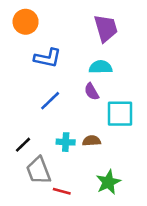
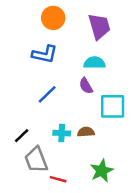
orange circle: (26, 22) -> (53, 18), moved

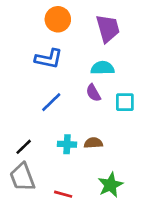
cyan square: (113, 106) -> (125, 102), moved, size x0.7
gray trapezoid: (36, 160) -> (22, 177), moved

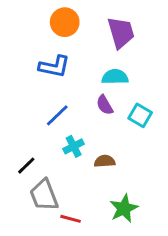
cyan square: (125, 102) -> (140, 115), turned 30
cyan cross: (67, 144) -> (74, 146), moved, turned -30
gray trapezoid: (22, 177) -> (44, 195), moved

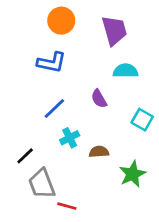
cyan semicircle: (115, 77) -> (125, 71), moved
cyan square: (140, 115) -> (142, 120), moved
green star: (124, 208) -> (132, 174), moved

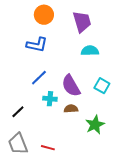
purple semicircle: (99, 99) -> (71, 86), moved, size x1.6
cyan cross: (70, 138) -> (50, 99), turned 32
gray trapezoid: (42, 184) -> (18, 144), moved

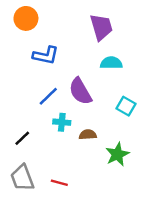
orange circle: (44, 15) -> (26, 18), moved
purple semicircle: (71, 86) -> (80, 91), moved

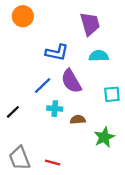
blue L-shape: (46, 55) -> (57, 53), moved
cyan square: (126, 106) -> (112, 94), turned -35
black line: (22, 138) -> (13, 112), moved

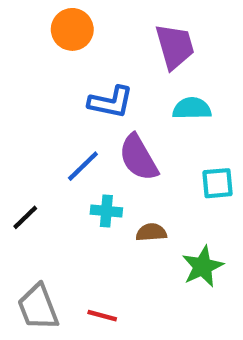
orange circle: (23, 16) -> (72, 29), moved

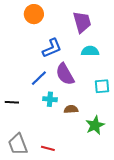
blue L-shape: (111, 102) -> (52, 48), turned -35
black line: (25, 217) -> (12, 102), turned 48

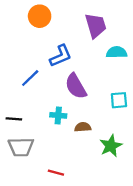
cyan semicircle: (90, 51) -> (117, 52), moved
blue line: (39, 78) -> (30, 78), moved
gray trapezoid: (18, 144) -> (21, 147), moved, turned -70

